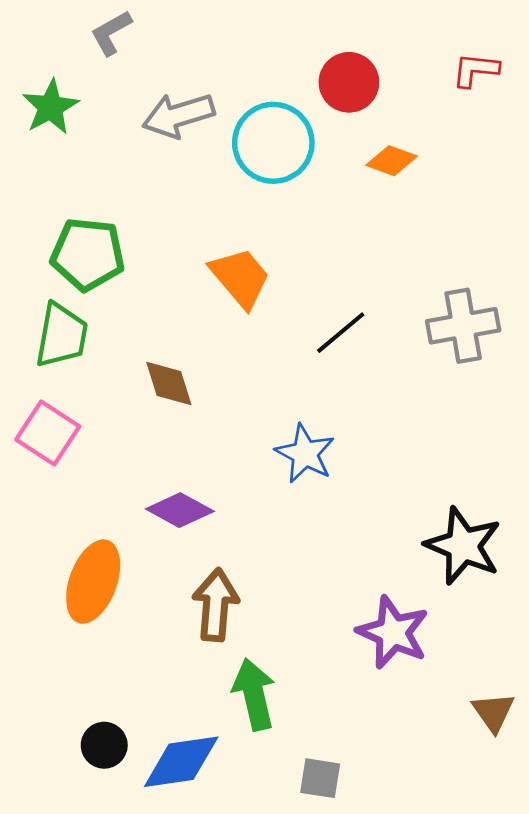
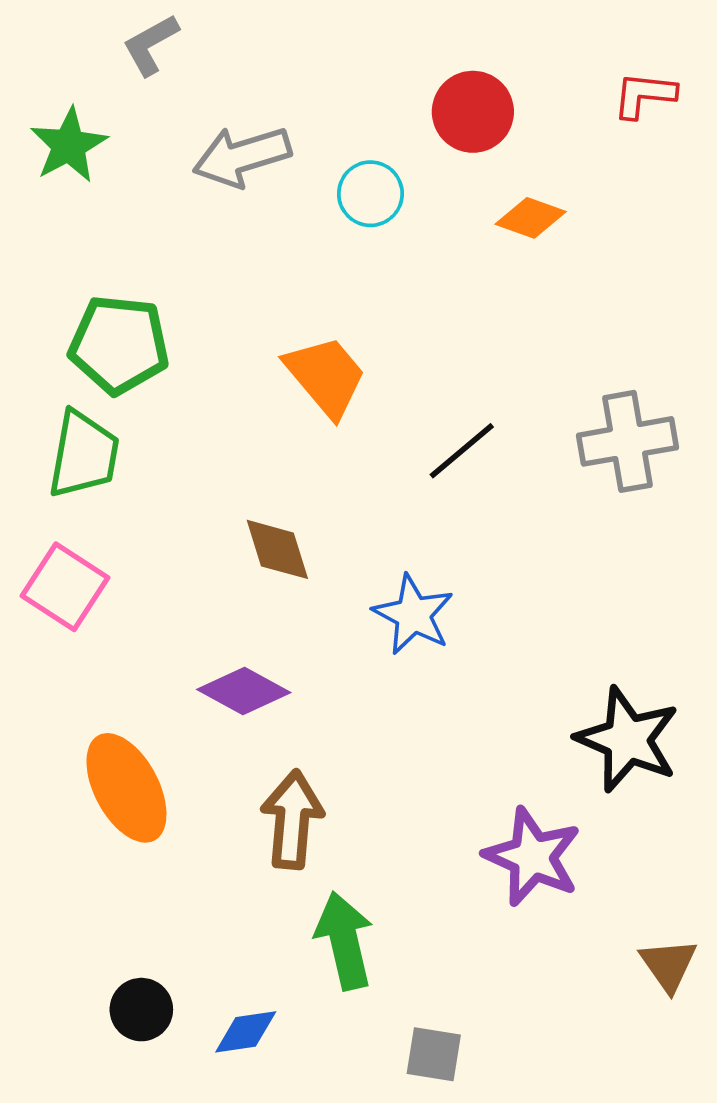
cyan circle: (273, 143) -> (370, 194), size x0.6
brown diamond: (169, 383) -> (277, 549), moved
orange ellipse: (93, 582) -> (126, 788), turned -48
blue diamond: (181, 762) -> (246, 1032), size x0.6

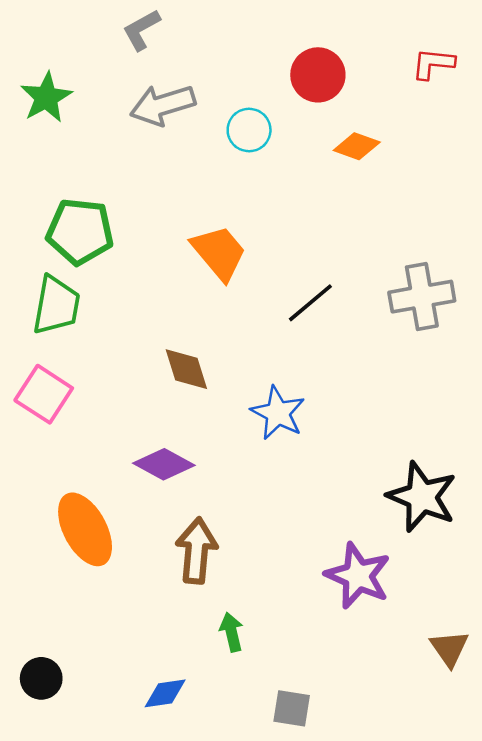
gray L-shape: (151, 45) -> (141, 30), moved
green arrow: (344, 941) -> (232, 632), size x0.6
black circle: (141, 1010) -> (41, 678), moved

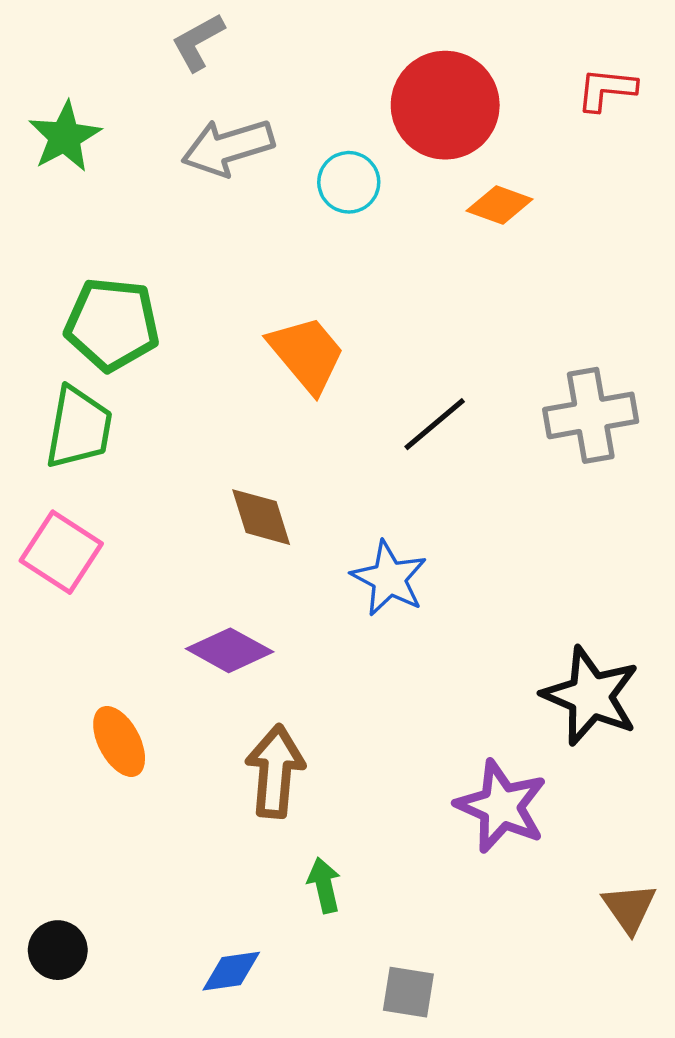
red circle: (318, 75) -> (445, 105), size x1.4
orange ellipse: (85, 529) -> (119, 741), size x0.7

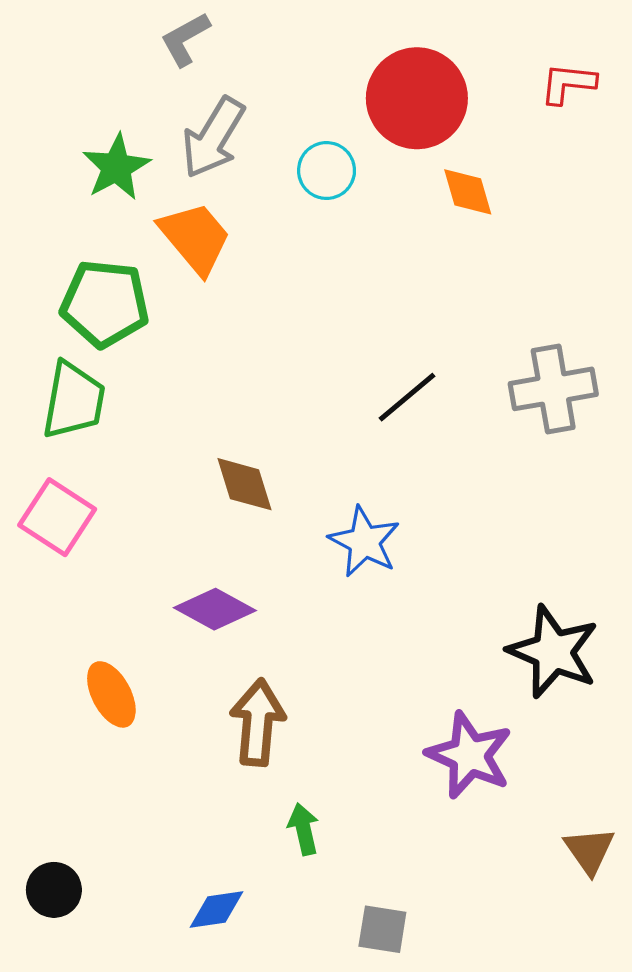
green star: (65, 137) -> (116, 167), moved
gray arrow: (228, 147) -> (213, 138), turned -42
orange diamond: (500, 205) -> (468, 192), turned 54
orange trapezoid: (307, 354) -> (195, 238), moved

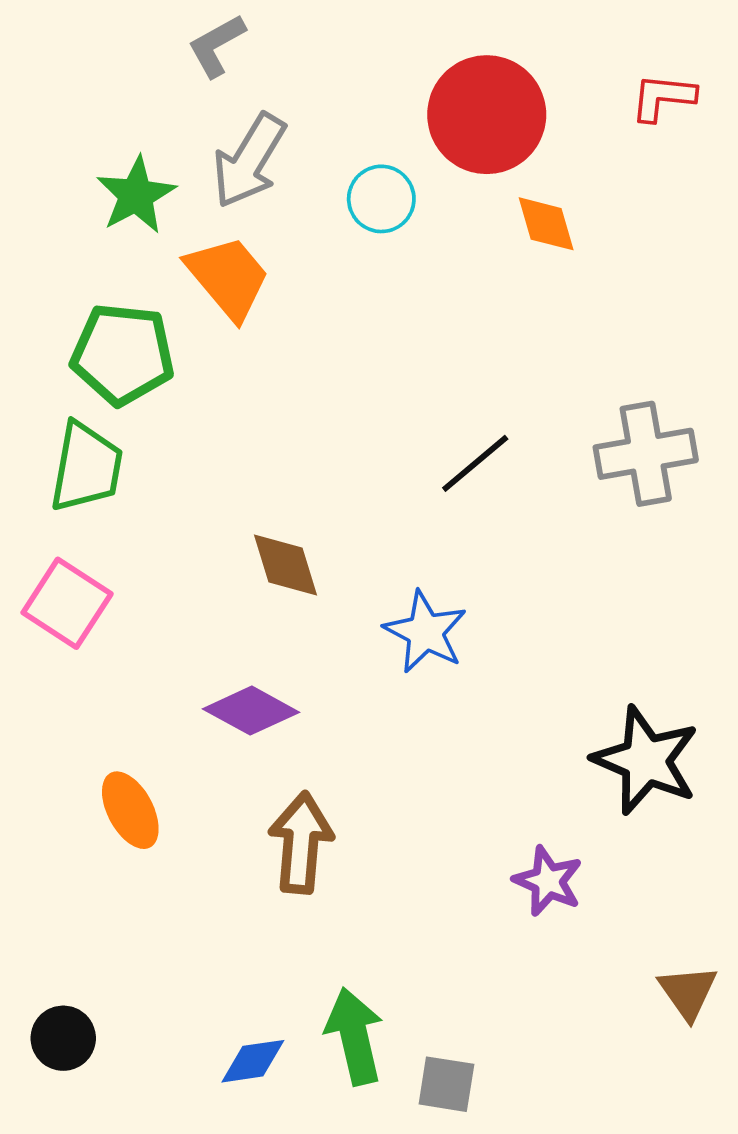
purple star: (469, 755) -> (548, 881), size x0.7
green arrow: (304, 829) -> (354, 1036), moved, size x1.6

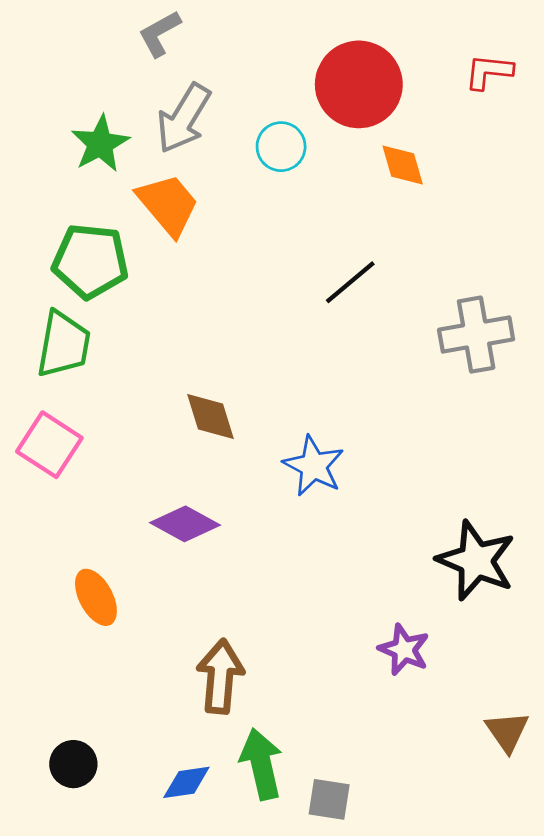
black line: (475, 463) -> (350, 282), moved
brown arrow: (301, 843) -> (220, 676), moved
black circle: (63, 1038) -> (73, 764), moved

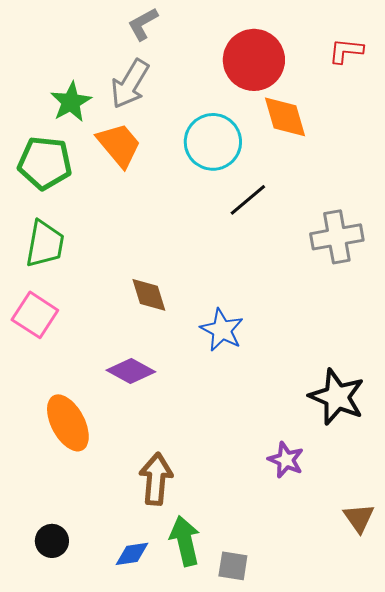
gray L-shape: (160, 34) -> (143, 24), moved
cyan circle: (281, 147) -> (213, 142), moved, size x1.6
orange diamond: (403, 165) -> (285, 117), size x1.4
green pentagon: (90, 261) -> (45, 163), moved
orange ellipse: (96, 597) -> (68, 423), size x1.4

